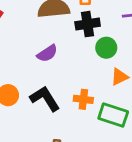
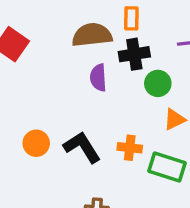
purple semicircle: (47, 53) -> (98, 78), moved, turned 120

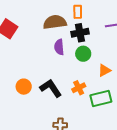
green circle: (158, 83) -> (83, 54), moved
orange cross: (130, 148) -> (79, 88), turned -32
green rectangle: (167, 167) -> (101, 98), turned -30

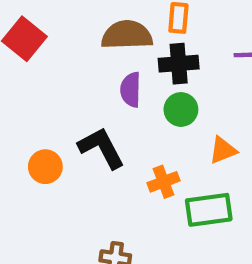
black L-shape: (51, 88) -> (101, 148), moved

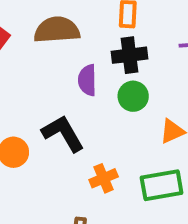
brown semicircle: (127, 35) -> (57, 30), moved
orange cross: (164, 182) -> (104, 178), moved

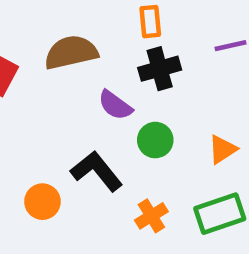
purple semicircle: (87, 80) -> (115, 105), turned -44
green circle: (133, 96) -> (155, 140), moved

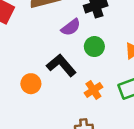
purple semicircle: (115, 105) -> (71, 27), turned -72

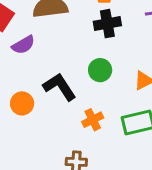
purple semicircle: (71, 27) -> (23, 45), moved

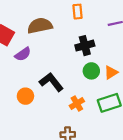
black cross: (107, 24) -> (85, 46), moved
green circle: (100, 70) -> (91, 71), moved

